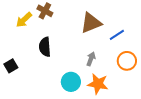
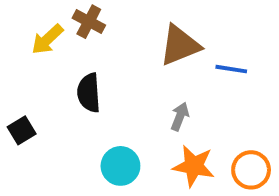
blue line: (117, 35) -> (231, 69), turned 42
orange circle: (127, 61) -> (251, 170), moved
cyan circle: (71, 82) -> (120, 166), moved

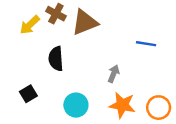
brown triangle: (180, 45) -> (85, 22), moved
black square: (22, 130) -> (28, 94), moved

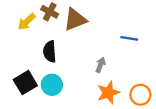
black square: (28, 94) -> (25, 83), size x1.5
cyan circle: (76, 105) -> (52, 85), moved
orange star: (122, 105) -> (108, 92), turned -30

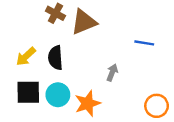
yellow arrow: (26, 22) -> (26, 57), moved
black square: (25, 83) -> (28, 92), turned 30
orange star: (108, 92) -> (87, 103), moved

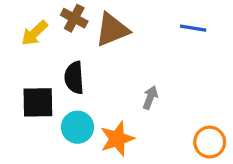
blue line: (144, 43) -> (193, 28), moved
yellow arrow: (26, 57) -> (35, 33), moved
black square: (28, 92) -> (38, 102), moved

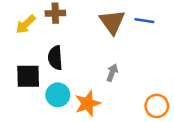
brown cross: (74, 18) -> (55, 13), turned -30
brown triangle: (112, 30) -> (112, 22), moved, turned -44

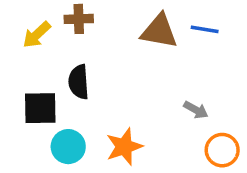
brown triangle: (112, 22) -> (159, 31), turned -44
gray arrow: (112, 73) -> (196, 110), moved, turned 98
cyan circle: (58, 95) -> (68, 147), moved

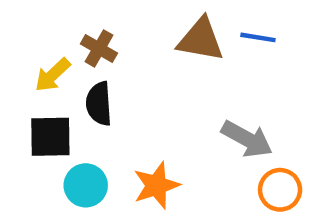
brown cross: (79, 19) -> (99, 48), moved, turned 32
yellow arrow: (37, 35) -> (53, 75), moved
gray arrow: (196, 110) -> (247, 139), size x1.6

